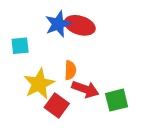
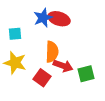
orange semicircle: (70, 70) -> (52, 52), size x1.5
yellow star: (39, 84) -> (15, 63), moved, turned -30

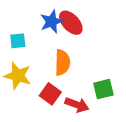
red ellipse: (59, 19) -> (71, 23), turned 30
red arrow: (63, 66) -> (77, 105), moved

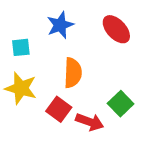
red ellipse: (71, 23) -> (116, 29), moved
green square: (103, 89) -> (121, 104), turned -30

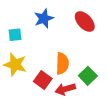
orange semicircle: (73, 73) -> (62, 64), moved
red arrow: (90, 122) -> (65, 89), turned 144

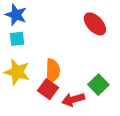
blue star: (44, 18) -> (16, 15), moved, turned -30
orange semicircle: (62, 64) -> (53, 71), moved

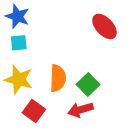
green square: (98, 85) -> (88, 84), moved
red square: (48, 89) -> (34, 111), moved

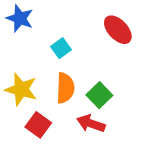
cyan square: (19, 43) -> (61, 48), moved, turned -30
red arrow: (81, 110) -> (91, 124), turned 35

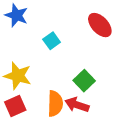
orange semicircle: (65, 88) -> (55, 104), moved
red square: (38, 125) -> (15, 106), moved, turned 30

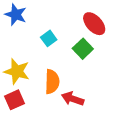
green square: (84, 81) -> (83, 49), moved
orange semicircle: (55, 104) -> (52, 82), moved

